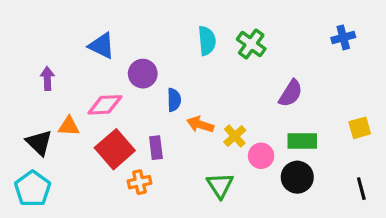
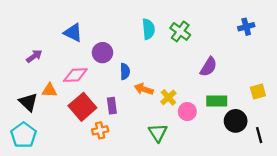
purple arrow: (47, 79) -> (34, 56), turned 56
black circle: (297, 177) -> (236, 121), moved

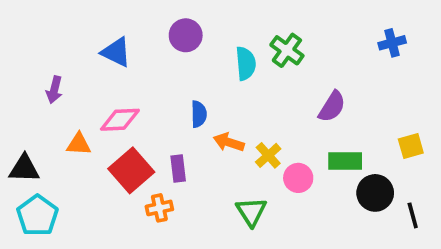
cyan semicircle: (148, 29) -> (246, 63), moved
purple circle: (102, 53) -> (186, 35), moved
purple arrow: (34, 56) -> (54, 90), turned 140
black triangle: (28, 102) -> (24, 169), moved, turned -42

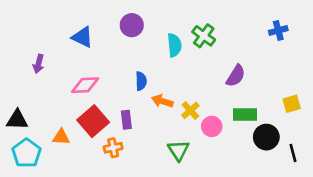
orange triangle: (79, 144) -> (61, 137), moved

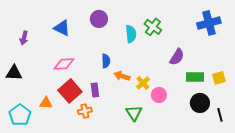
blue cross: (278, 30) -> (209, 23), size x1.6
purple arrow: (38, 64) -> (24, 38), moved
green rectangle: (245, 114) -> (195, 77), moved
black triangle: (17, 120) -> (14, 73), moved

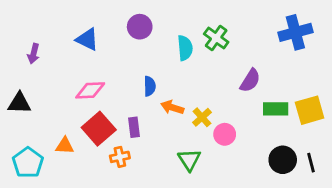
yellow square: (219, 78) -> (310, 110), size x1.5
black circle: (200, 103) -> (283, 160), moved

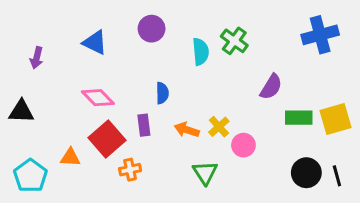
pink diamond: (90, 90) -> (98, 98), turned 48
orange arrow: (172, 107) -> (187, 130), moved
purple rectangle: (134, 127) -> (144, 125), moved

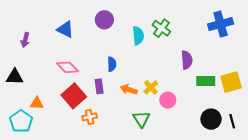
purple semicircle: (271, 87) -> (187, 60), turned -36
orange triangle: (70, 157) -> (37, 103), moved

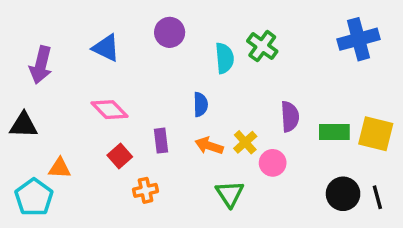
purple arrow: (25, 40) -> (41, 65), size x1.5
purple semicircle: (187, 60) -> (290, 117), moved
blue semicircle: (112, 64) -> (201, 104), moved
yellow square: (231, 82) -> (376, 134), turned 30
red square: (74, 96) -> (120, 156), size x0.6

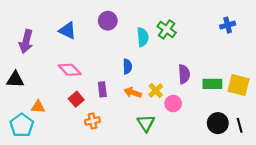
blue cross: (359, 39) -> (228, 25), size x0.6

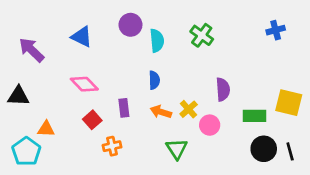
cyan semicircle: (143, 37) -> (157, 41), moved
purple arrow: (26, 41) -> (32, 50), turned 120
green rectangle: (212, 84) -> (254, 116), moved

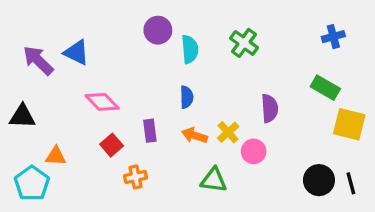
blue triangle: (82, 37) -> (76, 52), moved
green rectangle: (254, 116) -> (325, 88), moved, turned 30
green triangle: (177, 149) -> (214, 180), turned -50

